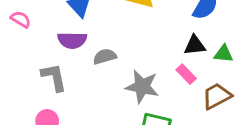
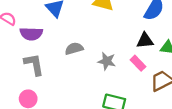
purple semicircle: (72, 40) -> (31, 34), moved
gray star: (142, 87) -> (107, 61), moved, size x0.7

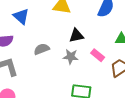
black triangle: (145, 41) -> (76, 36), moved

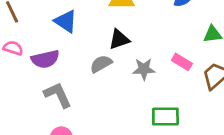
black triangle: (76, 36) -> (119, 39), moved

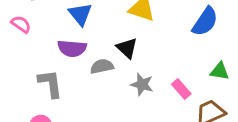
black triangle: (119, 39) -> (127, 48), turned 45
purple semicircle: (45, 59) -> (72, 48), moved

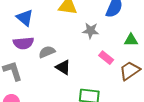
black triangle: (127, 48) -> (63, 67), moved
gray star: (142, 84) -> (91, 31), moved

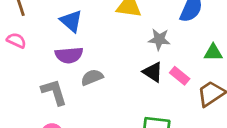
gray semicircle: (47, 52) -> (92, 77), moved
black triangle: (63, 67) -> (153, 72), moved

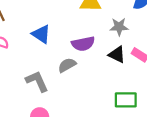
blue triangle: (71, 21) -> (41, 34), moved
purple semicircle: (69, 55) -> (83, 44), moved

